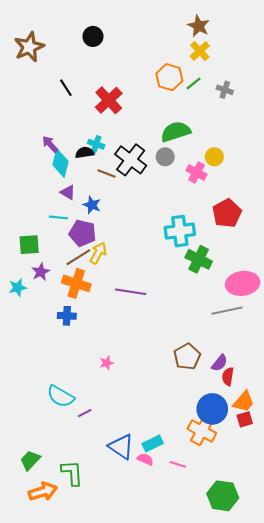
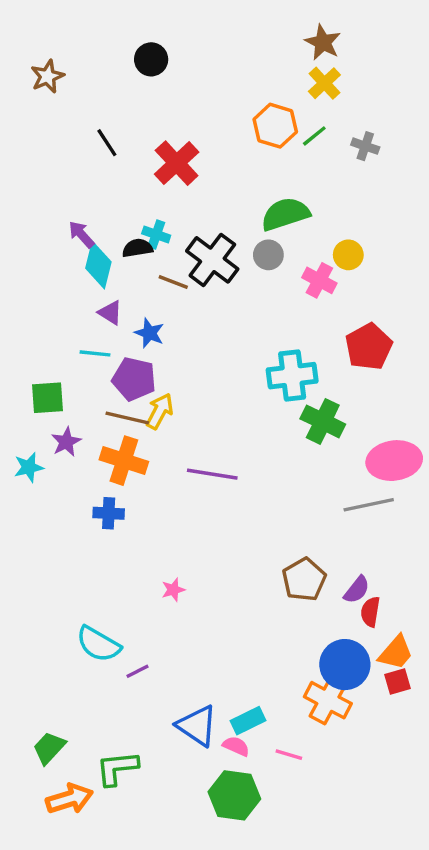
brown star: (29, 47) -> (47, 76), size x0.7
brown line: (78, 257) -> (127, 418), turned 45
green L-shape: (72, 473) -> (117, 768), turned -92
green hexagon: (223, 496) -> (234, 795), moved

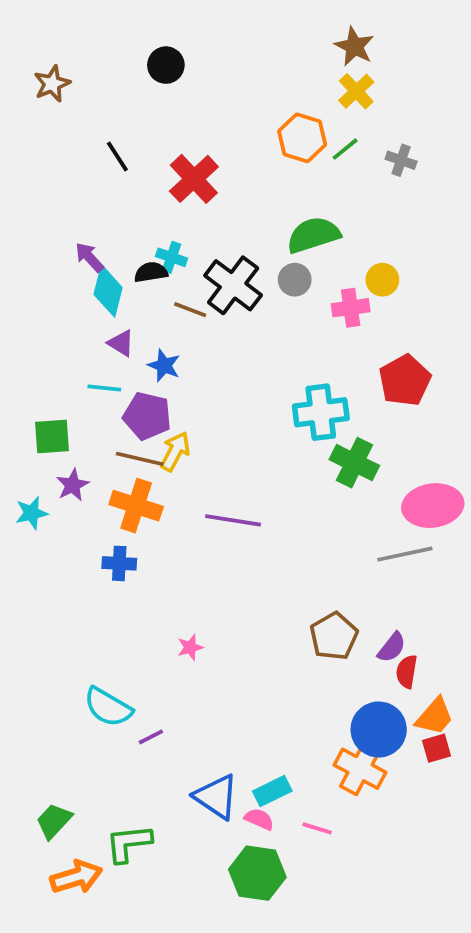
pink cross: (319, 280) -> (351, 308), turned -36

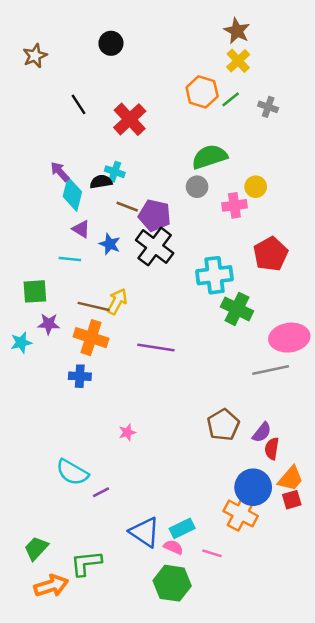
black cross: (233, 285) -> (155, 247), moved
purple pentagon: (147, 416) -> (155, 215), moved
purple star: (73, 485) -> (49, 324), turned 30

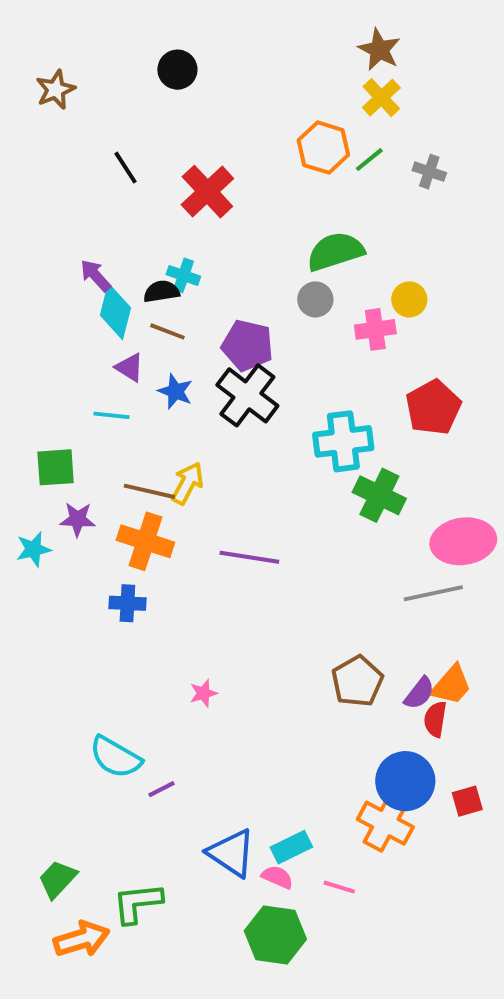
brown line: (127, 207) -> (167, 331), moved
orange trapezoid: (291, 478) -> (451, 685), moved

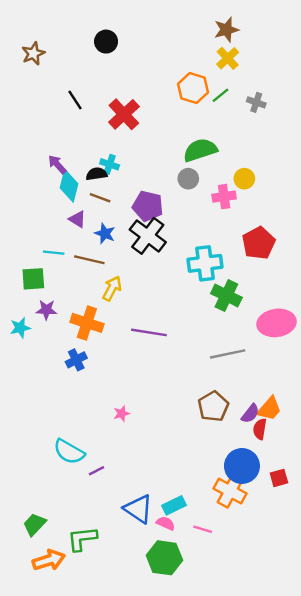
brown star: (379, 50) -> (226, 30), turned 30
cyan line: (111, 415) -> (54, 253), moved
brown line: (149, 491) -> (89, 260), moved
gray line: (433, 593) -> (228, 354), moved
blue cross: (127, 603) -> (76, 360), turned -30

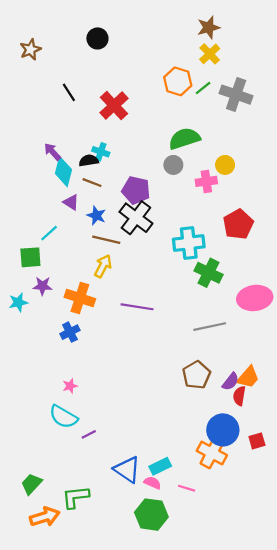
gray cross: (256, 102) -> (236, 95), size x1.8
cyan line: (54, 253) -> (49, 233), turned -48
brown line: (89, 260) -> (106, 240), moved
pink star: (122, 414) -> (70, 386), moved

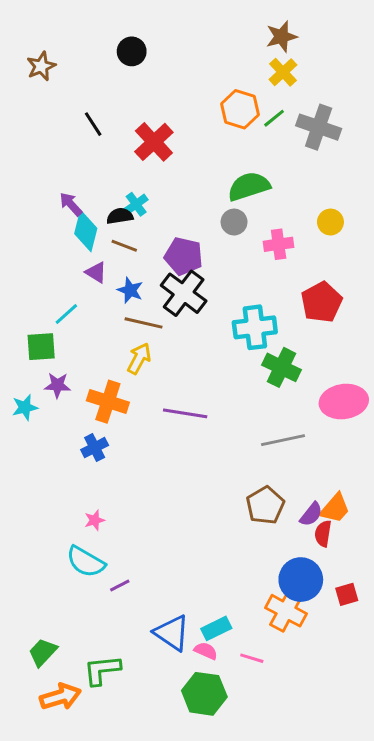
cyan cross: (101, 152) -> (136, 204), turned 35
yellow circle: (225, 165) -> (330, 222), moved

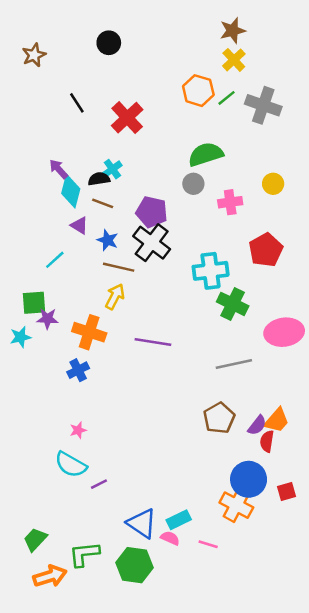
green square: (41, 347) -> (34, 303), moved
green hexagon: (204, 694) -> (135, 565), moved

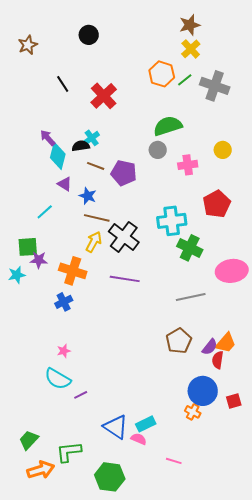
brown line: (103, 203) -> (96, 166), moved
black cross: (152, 243) -> (124, 237), moved
orange cross: (236, 505) -> (193, 412), size x0.6
pink line: (208, 544) -> (174, 461), moved
green hexagon: (135, 565) -> (110, 477), moved

